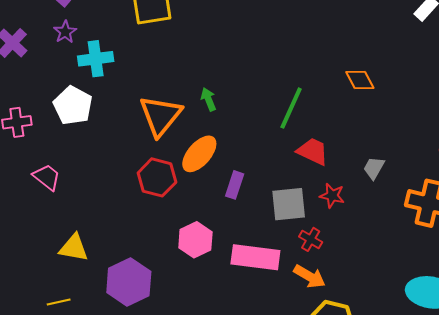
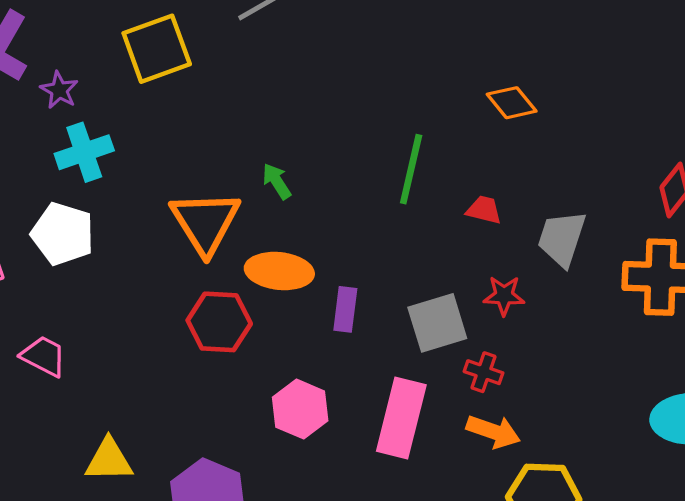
purple star: (65, 32) -> (59, 90), moved
red trapezoid: (313, 151) -> (484, 210), moved, size x0.7
orange ellipse: (199, 154) -> (279, 271), turned 66
gray trapezoid: (374, 168) -> (562, 238), size x1.5
pink rectangle: (255, 257) -> (401, 418), turned -72

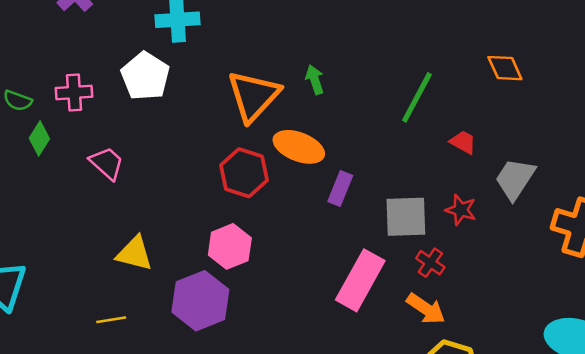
pink hexagon: (300, 409) -> (230, 246), moved

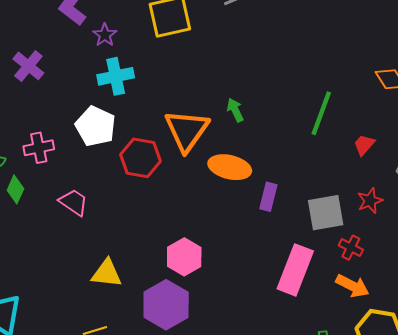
red trapezoid: (463, 142) -> (364, 145), turned -70
red hexagon: (244, 173) -> (140, 158), moved
red star: (461, 210) -> (370, 201), turned -30

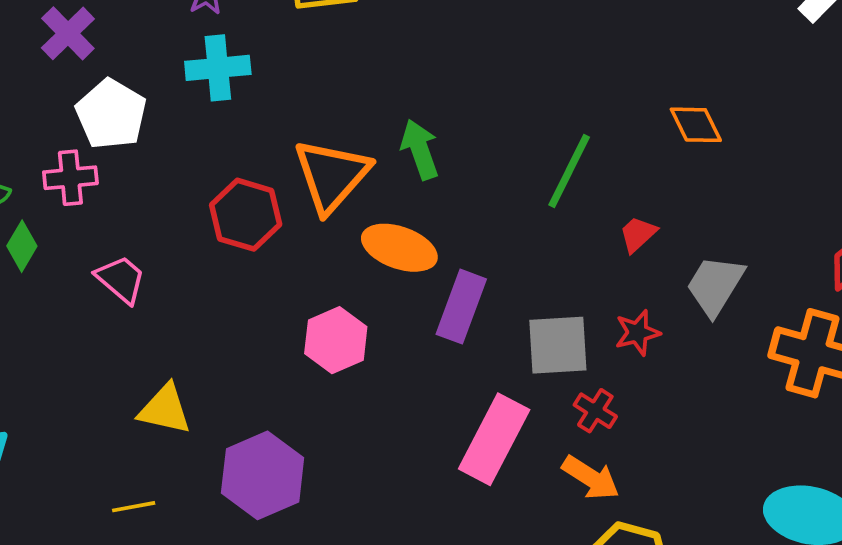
green arrow: (235, 110) -> (420, 149), size x1.4
white pentagon: (96, 126) -> (111, 114), moved
purple rectangle: (268, 197) -> (461, 307), size x1.4
pink hexagon: (184, 257) -> (336, 340), moved

